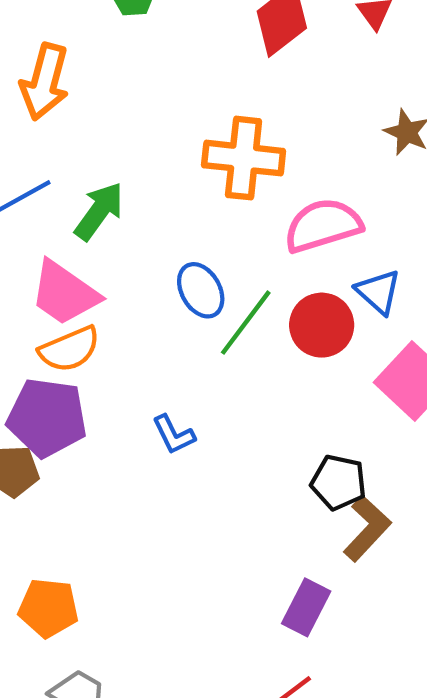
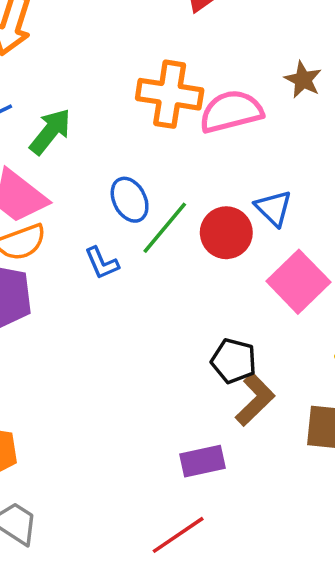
pink semicircle: (323, 225) -> (231, 112), moved
blue L-shape: (174, 435) -> (102, 263), moved
purple rectangle: (306, 607) -> (202, 461), turned 48

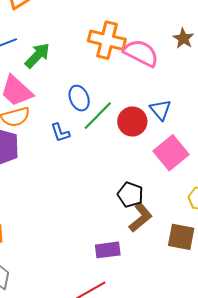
pink semicircle: (231, 112) -> (141, 53), turned 36

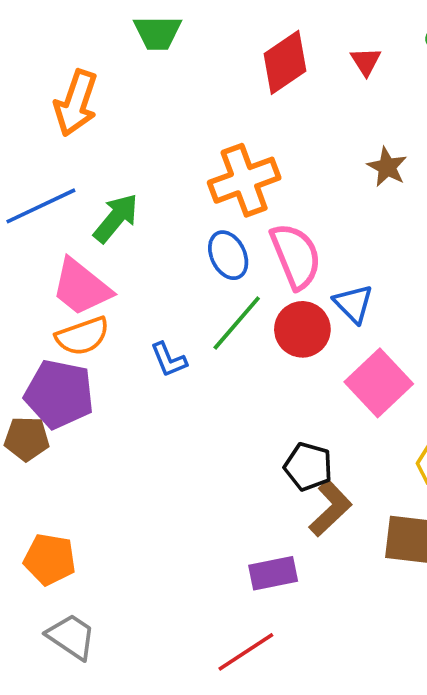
orange cross: (107, 40) -> (244, 180), turned -30
pink semicircle: (141, 53) -> (296, 256), moved, turned 45
blue ellipse: (79, 98) -> (228, 255), moved

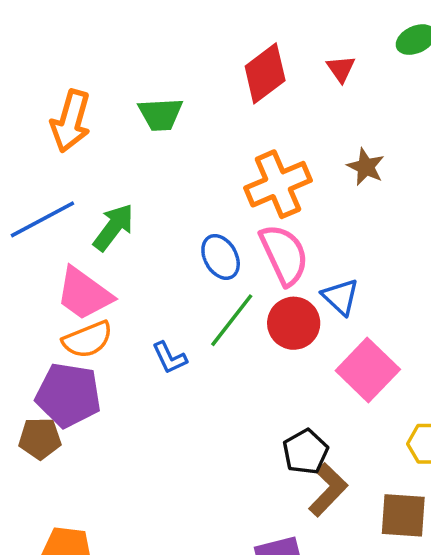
green trapezoid: (158, 33) -> (161, 114), moved
orange cross: (244, 180) -> (278, 184), moved
black pentagon: (308, 467) -> (305, 452), turned 30

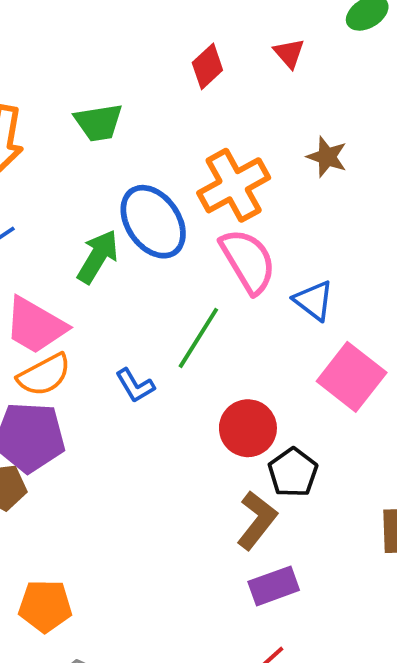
red diamond: (265, 73) -> (207, 66), size x0.7
green arrow: (113, 227) -> (98, 257), moved
blue ellipse: (221, 257) -> (153, 222), moved, size x1.5
red circle: (294, 323) -> (248, 428), moved
brown L-shape: (328, 490) -> (257, 520), moved

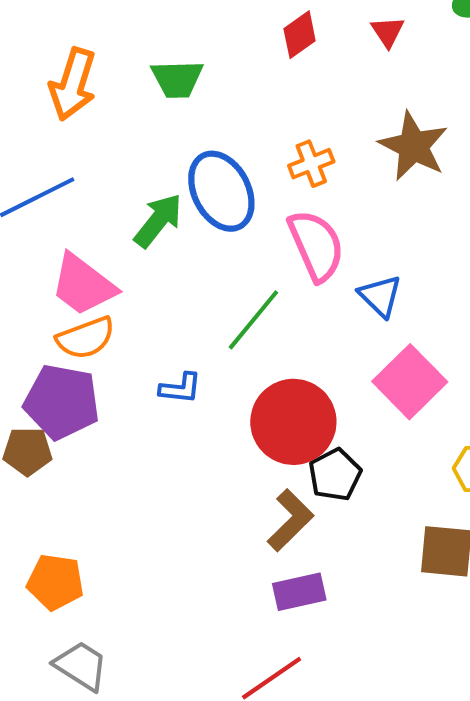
brown star: (327, 157) -> (413, 146), size x1.6
orange cross: (234, 185) -> (311, 164), size x0.6
blue L-shape: (135, 386) -> (180, 388), moved, turned -60
red circle: (248, 428) -> (293, 422), size x1.4

